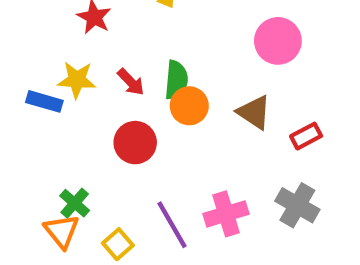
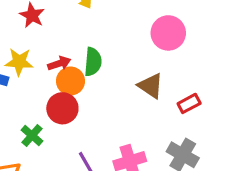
red arrow: (131, 82) -> (59, 63), turned -65
orange circle: (189, 106) -> (70, 81), moved
green cross: (75, 203) -> (32, 136), moved

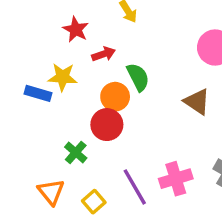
green semicircle: (93, 62) -> (138, 77), turned -32
red arrow: (59, 63) -> (104, 54), moved

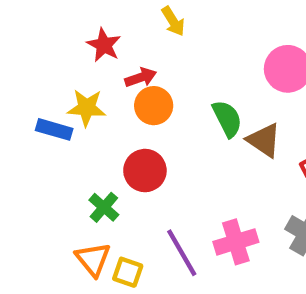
green semicircle: (138, 77) -> (227, 119), moved
orange circle: (115, 97) -> (154, 106), moved
orange triangle: (51, 192) -> (93, 259), moved
yellow square: (94, 202) -> (128, 272), turned -30

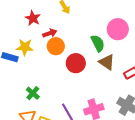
green semicircle: (227, 119) -> (98, 43), moved
red circle: (145, 171) -> (76, 63), moved

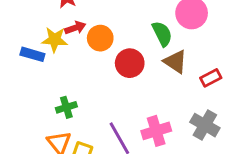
red arrow: (50, 33) -> (75, 28), moved
green cross: (33, 93) -> (66, 107), turned 32

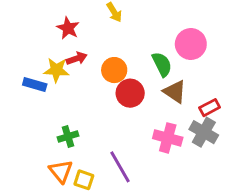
orange circle: (100, 38) -> (114, 70), moved
gray cross: (205, 125) -> (204, 132), moved
pink cross: (156, 131) -> (168, 138), moved, turned 32

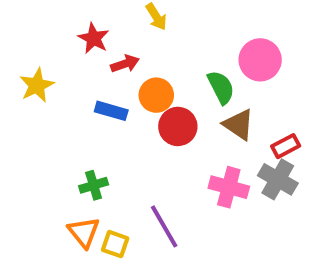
red arrow: (77, 58) -> (125, 64), moved
yellow star: (56, 70) -> (37, 85), moved, turned -30
blue rectangle: (35, 84) -> (111, 111), moved

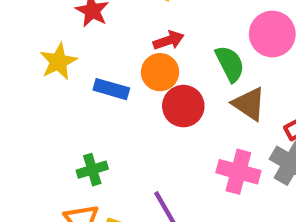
red arrow: (125, 64) -> (168, 40), moved
yellow star: (37, 85) -> (58, 62), moved

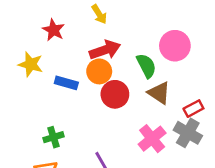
red arrow: (168, 40) -> (105, 50), size x1.5
yellow star: (58, 62) -> (31, 64), turned -30
pink cross: (238, 172) -> (152, 139), turned 36

